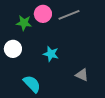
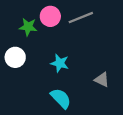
gray triangle: (82, 75) -> (102, 80), moved
cyan semicircle: (32, 84) -> (61, 98), moved

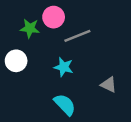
gray line: (81, 18) -> (77, 36), moved

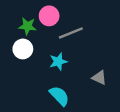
white circle: (16, 61) -> (23, 49), moved
cyan star: (64, 67) -> (58, 62), turned -30

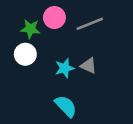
gray line: (71, 33) -> (90, 24), moved
gray triangle: (99, 78) -> (89, 66), moved

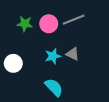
pink circle: (54, 18) -> (49, 24), moved
white circle: (25, 54) -> (13, 63), moved

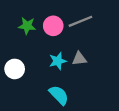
gray triangle: (73, 54) -> (79, 59), turned -32

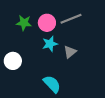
gray triangle: (79, 59) -> (70, 52), turned -32
cyan star: (58, 61) -> (50, 44), moved

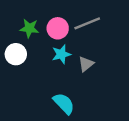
white circle: (13, 61) -> (16, 54), moved

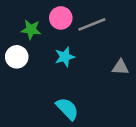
pink circle: (58, 28) -> (61, 18), moved
gray triangle: (86, 64) -> (120, 67), moved, turned 42

